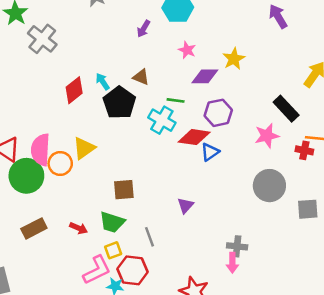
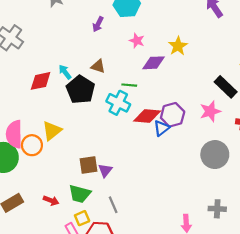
red diamond: (74, 90) -> (41, 81), turned 30
purple hexagon: (218, 113) -> (173, 115), moved
purple triangle: (186, 206) -> (105, 170), moved
gray cross: (237, 246) -> (217, 209), moved

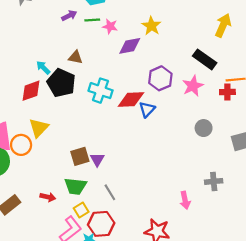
purple arrow: (98, 24) -> (69, 16), turned -136
red diamond: (41, 81) -> (31, 91), moved
green line: (129, 85) -> (92, 20), moved
purple hexagon: (173, 115) -> (160, 78), moved
gray circle: (215, 155) -> (204, 128), size x0.6

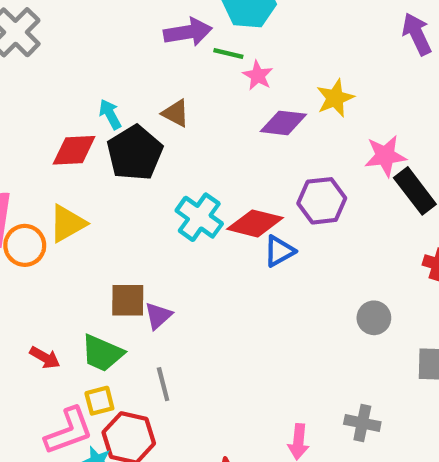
purple arrow: (69, 16) -> (188, 32), size x1.5
pink star: (193, 86) -> (385, 156), moved
cyan cross: (100, 91) -> (199, 217), moved

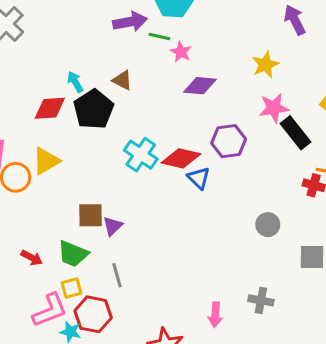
yellow star: (335, 98) -> (265, 65), moved
blue triangle: (279, 251) -> (199, 178), turned -45

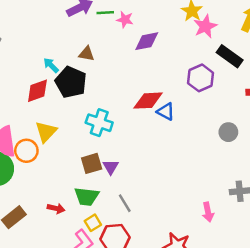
pink star: (274, 108) -> (205, 26), moved
purple hexagon: (229, 141) -> (201, 78), moved
cyan cross: (141, 155) -> (99, 123), moved

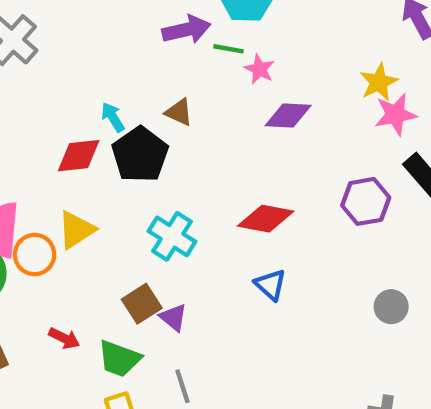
blue triangle: (166, 112) -> (271, 285), moved
brown square: (92, 163) -> (142, 304), turned -30
purple triangle: (111, 167) -> (173, 318), turned -35
red arrow: (56, 208) -> (64, 338), moved

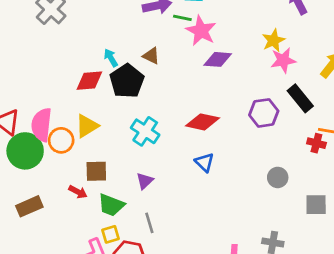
pink star: (259, 69) -> (201, 31), size x1.6
brown square: (142, 304) -> (96, 171), moved, turned 30
purple triangle: (173, 318) -> (145, 181), turned 36

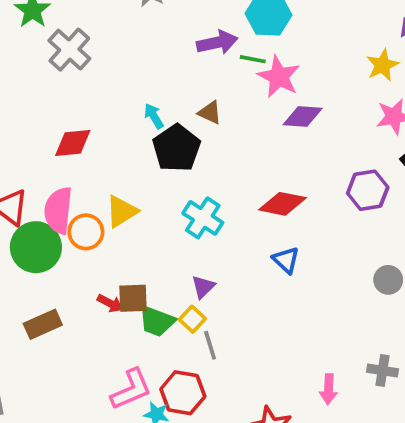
yellow star: (273, 40) -> (382, 65), moved
red diamond: (89, 81) -> (73, 143), moved
brown square: (96, 171) -> (133, 298), moved
yellow square: (110, 234) -> (192, 319), moved, turned -30

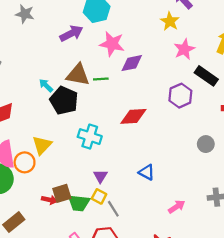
green line: (253, 59) -> (101, 79), moved
brown triangle: (210, 112) -> (78, 75), size x1.6
blue triangle: (286, 260) -> (147, 172), moved
pink arrow: (328, 389) -> (177, 207), moved, turned -112

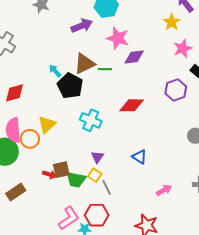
brown triangle: (78, 75) -> (85, 64), turned -40

